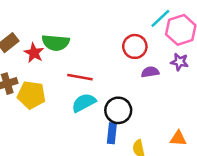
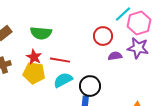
red star: (34, 53) -> (34, 57), moved
purple star: (180, 62) -> (138, 48), size x1.5
yellow pentagon: (31, 95) -> (34, 73), moved

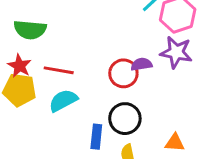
red circle: (103, 36) -> (123, 73), moved
black circle: (90, 86) -> (125, 119), moved

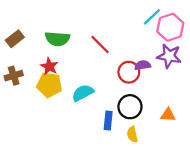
red line: (59, 70) -> (100, 45), moved, turned 35
orange triangle: (175, 143) -> (168, 115), moved

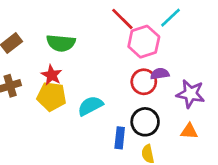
pink hexagon: (170, 27) -> (144, 42), moved
red line: (100, 45) -> (122, 19), moved
purple star: (169, 56) -> (191, 94), moved

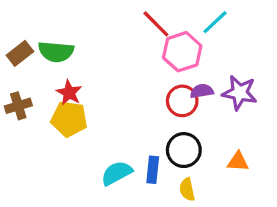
green semicircle: (61, 43) -> (56, 52), moved
purple star: (191, 94) -> (240, 93), moved
cyan semicircle: (90, 106) -> (117, 173), moved

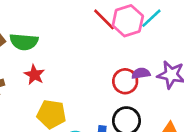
pink hexagon: (182, 52) -> (128, 21), moved
yellow pentagon: (69, 119) -> (51, 114), moved

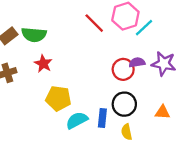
cyan line: (151, 18) -> (144, 28), moved
red line: (104, 19) -> (94, 23), moved

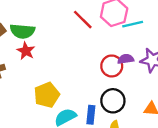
cyan line: (144, 28) -> (133, 24), turned 30
red star: (43, 64) -> (26, 51), moved
yellow pentagon: (58, 98) -> (47, 95), turned -30

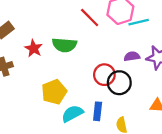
green semicircle: (22, 31) -> (64, 45), moved
red circle: (112, 66) -> (104, 75), moved
black circle: (113, 101) -> (119, 83), moved

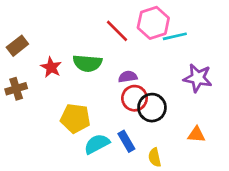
purple semicircle: (132, 56) -> (128, 77), moved
yellow pentagon: (54, 92) -> (75, 118), turned 30
blue rectangle: (98, 111) -> (126, 141), turned -36

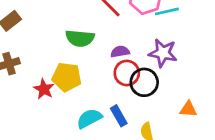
red star: (51, 67) -> (44, 89), moved
purple star: (198, 78) -> (163, 53), moved
yellow pentagon: (75, 118) -> (67, 77), moved

